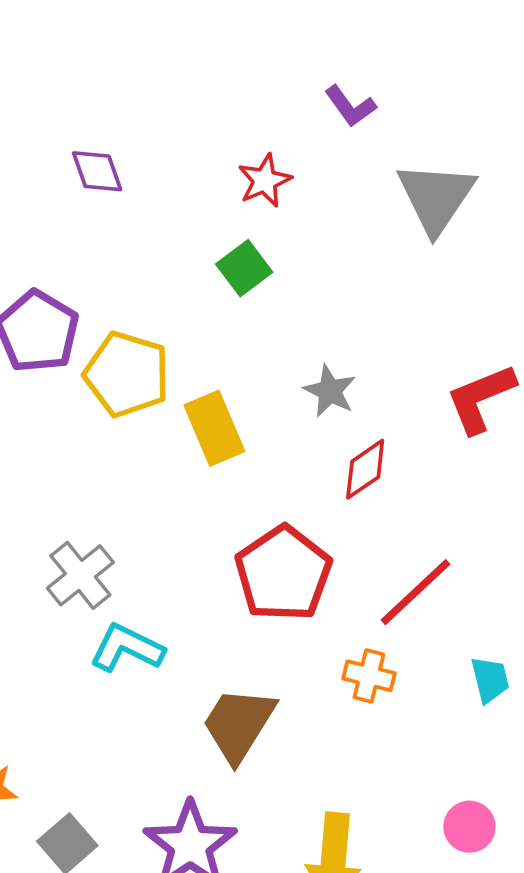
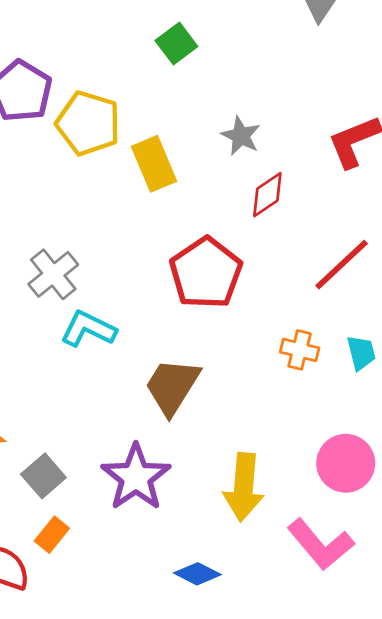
red line: (415, 592) -> (342, 265), moved
orange cross: (369, 676) -> (300, 350), moved
pink circle: (469, 827) -> (346, 463), size x1.5

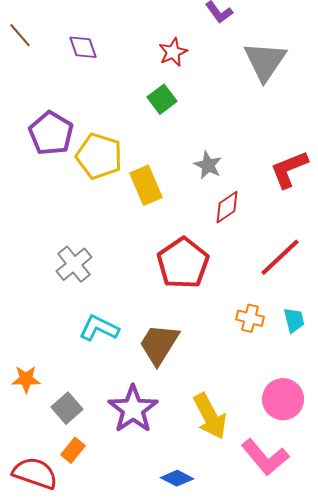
cyan L-shape: (88, 329) -> (99, 328), moved
yellow arrow: (244, 487) -> (210, 416), turned -33

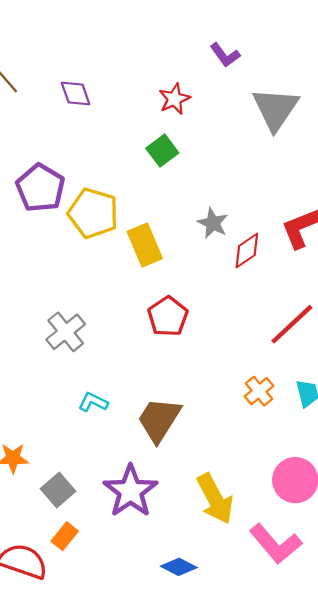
red diamond: (227, 207) -> (247, 251), moved
red pentagon: (183, 263) -> (168, 316), moved, size x0.7
orange cross: (250, 318) -> (259, 391), turned 36
cyan L-shape: (99, 328) -> (93, 402), size x0.7

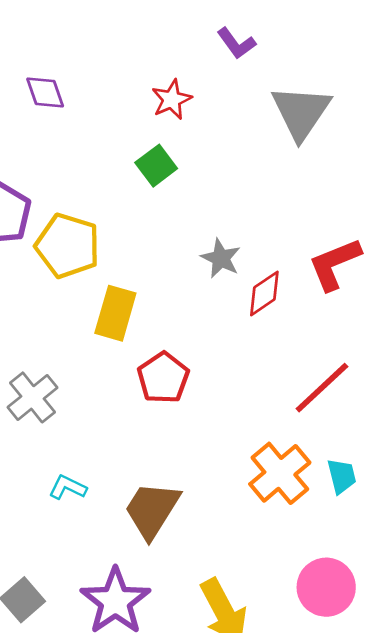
yellow rectangle: (145, 245) -> (115, 313), moved, turned 39
orange cross: (259, 391) -> (280, 473), size x1.6

